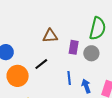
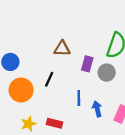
black line: (41, 64) -> (49, 79), turned -32

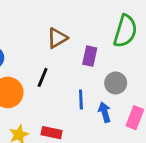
brown triangle: (62, 49) -> (57, 38), turned -30
gray circle: (107, 73) -> (116, 83), moved

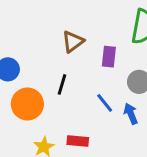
blue line: (81, 99) -> (105, 103), turned -30

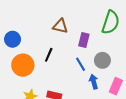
brown triangle: (73, 42) -> (60, 26), turned 42
blue line: (105, 103) -> (80, 64), moved

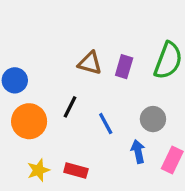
purple rectangle: (84, 40) -> (124, 67), moved
blue line: (80, 64) -> (106, 124), moved

